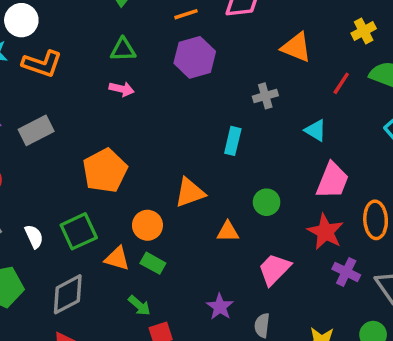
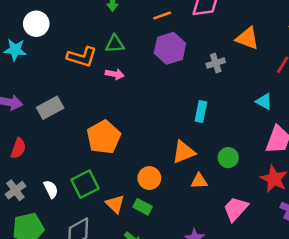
orange L-shape: (42, 64) -> (82, 57), moved
gray cross: (265, 96) -> (216, 63), moved
orange triangle: (190, 193) -> (184, 152), moved
orange circle: (147, 225) -> (149, 178), moved
orange triangle: (117, 258) -> (115, 204), turned 30

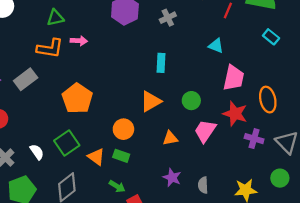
green triangle: (115, 44) -> (55, 18), moved
orange L-shape: (82, 57) -> (50, 48), moved
orange triangle: (199, 181) -> (170, 138), moved
pink trapezoid: (236, 209) -> (205, 131), moved

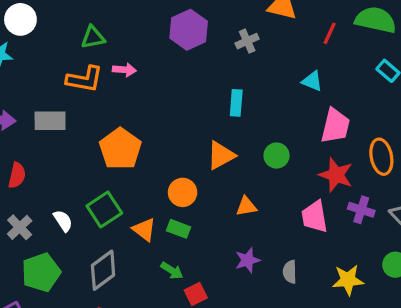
gray rectangle: (26, 79) -> (50, 121), turned 35
pink trapezoid: (205, 131) -> (315, 217), moved, turned -45
purple star: (172, 177) -> (248, 260), turned 30

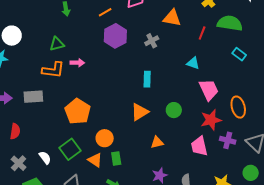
pink trapezoid: (335, 126) -> (209, 90), turned -35
red star: (336, 175) -> (211, 120), turned -30
orange circle: (183, 192) -> (105, 138), moved
green rectangle: (179, 229) -> (116, 159), turned 64

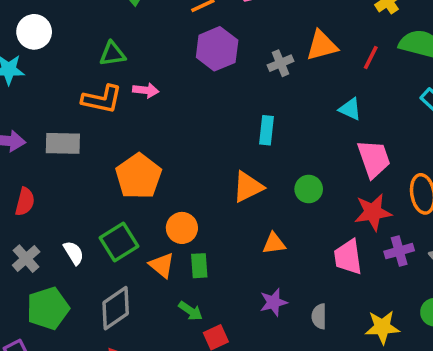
orange triangle: (172, 18) -> (322, 46), moved, turned -30
purple cross: (228, 140) -> (399, 251), turned -35

